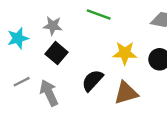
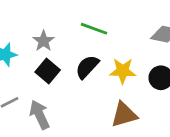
gray star: (53, 26) -> (44, 41), turned 30
black semicircle: (92, 80) -> (87, 67), moved

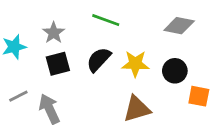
black square: (48, 71) -> (58, 64), turned 35

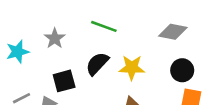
black square: (58, 64) -> (64, 81), moved
black circle: (175, 71) -> (182, 70), moved

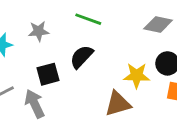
gray star: (55, 38) -> (39, 31), turned 30
yellow star: (132, 68) -> (137, 76), moved

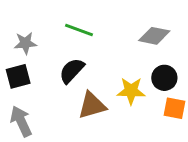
black square: (48, 74) -> (18, 76), moved
brown triangle: (118, 104) -> (92, 105), moved

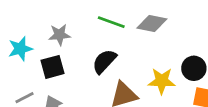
gray diamond: (154, 36) -> (152, 24), moved

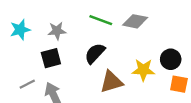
cyan star: (20, 49) -> (20, 30), moved

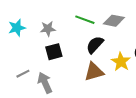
black semicircle: (95, 53) -> (95, 45), moved
black square: (51, 58) -> (54, 52), moved
yellow star: (143, 70) -> (121, 62), turned 30

